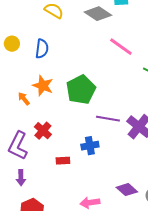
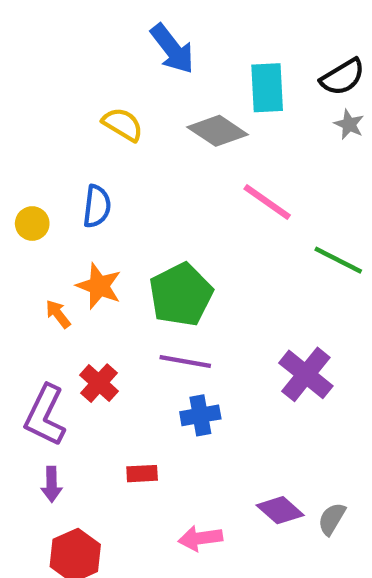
yellow circle: (12, 44) -> (32, 224), moved
purple line: (108, 119) -> (185, 361), moved
red rectangle: (63, 161) -> (142, 474), moved

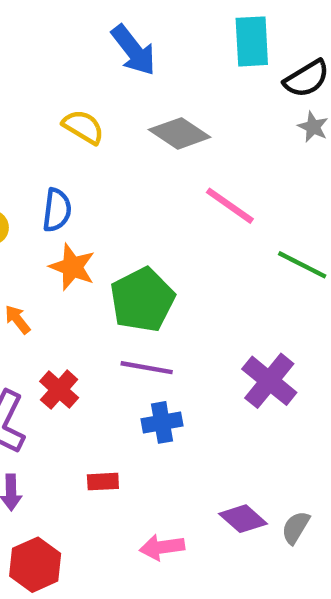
cyan rectangle: (267, 88) -> (252, 41), moved
orange star: (99, 286) -> (72, 267), moved

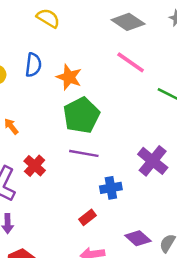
gray diamond: (180, 133) -> (128, 22), moved
orange star: (72, 267) -> (69, 77), moved
blue cross: (162, 422) -> (111, 188), moved
red rectangle: (103, 482) -> (88, 217), moved, turned -35

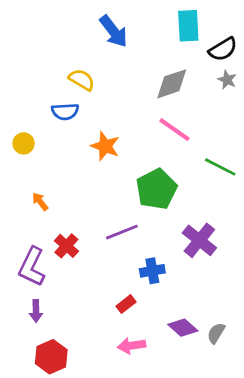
gray diamond: (128, 22) -> (172, 84), turned -52
blue semicircle: (33, 65) -> (65, 112), moved, turned 80
green pentagon: (81, 115) -> (156, 189), moved
purple line: (84, 153) -> (122, 232), turned -32

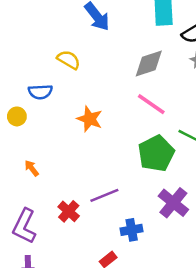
blue semicircle: (65, 112) -> (40, 92), moved
green pentagon: (156, 189) -> (156, 153), moved
red cross: (66, 246) -> (69, 211), moved

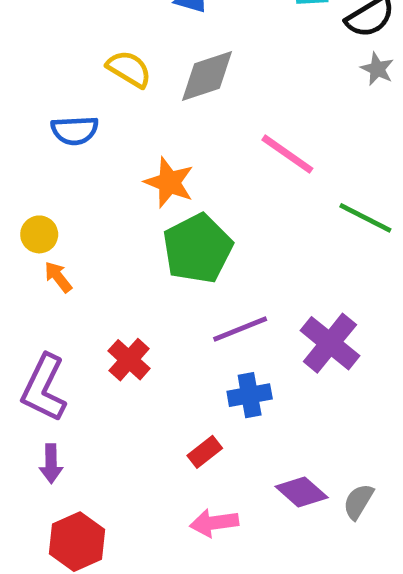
gray diamond: (149, 63) -> (207, 76), moved
yellow circle: (17, 116) -> (39, 234), moved
green pentagon: (156, 153) -> (198, 249), moved
purple line: (104, 195) -> (240, 329), moved

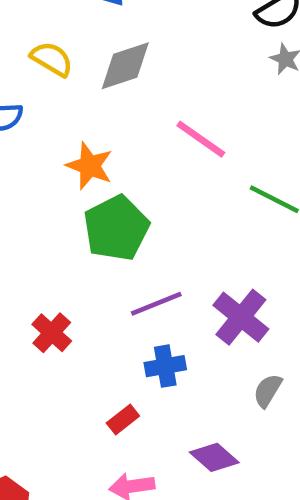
gray semicircle: (358, 501) -> (268, 391), moved

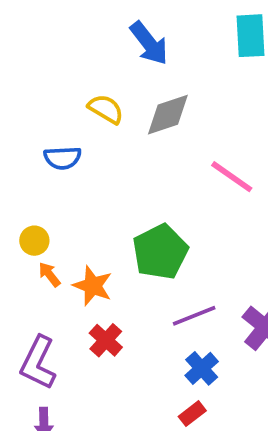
orange star: (90, 166) -> (93, 286), moved
blue cross: (165, 366) -> (202, 368), turned -32
red rectangle: (123, 420) -> (192, 414), moved

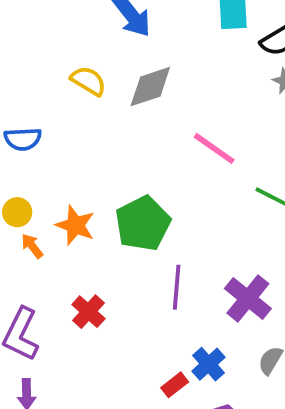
blue semicircle: (63, 158) -> (23, 139), moved
orange star: (93, 286) -> (75, 225), moved
purple line: (194, 316) -> (177, 287), turned -63
blue cross: (202, 368) -> (208, 364), moved

